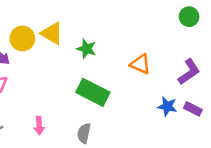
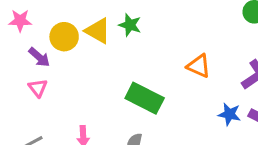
green star: (87, 49) -> (130, 25), moved

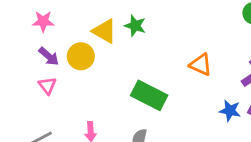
pink star: (20, 21) -> (43, 21), moved
yellow circle: (64, 37) -> (81, 56), moved

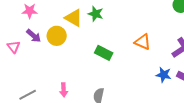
pink triangle: (47, 86) -> (14, 47), moved
green rectangle: (149, 95) -> (104, 53), moved, size x0.7

